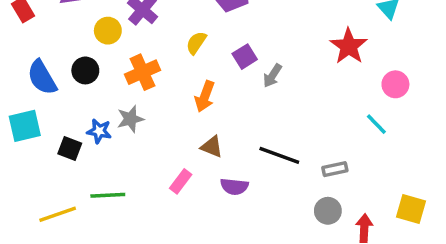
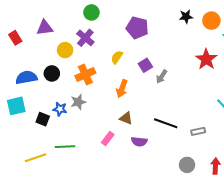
blue semicircle: (42, 77) -> (26, 78), turned 110
gray circle: (328, 211) -> (187, 165), moved

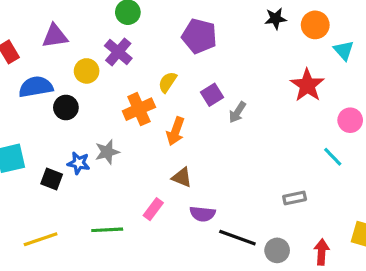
orange cross: (85, 74) -> (139, 109), moved
blue semicircle: (26, 78) -> (36, 87), moved
black line: (166, 123) -> (237, 238), moved
green line: (65, 147) -> (107, 230), moved

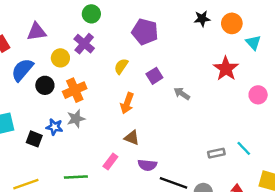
blue semicircle: (36, 87) -> (22, 70), turned -40
orange cross: (139, 109) -> (75, 90), moved
gray arrow: (237, 112) -> (182, 94), moved, turned 91
cyan line: (333, 157) -> (244, 148), moved

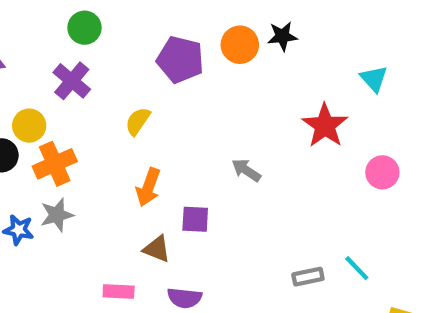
orange circle: (232, 23) -> (240, 45), moved
yellow circle: (60, 58) -> (29, 126), moved
purple square: (154, 76) -> (195, 219), moved, turned 35
pink rectangle: (110, 162) -> (119, 292), turned 56

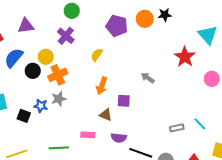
cyan triangle: (374, 79) -> (208, 35), size x1.5

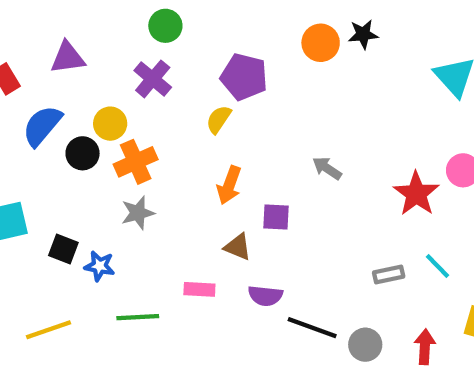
purple pentagon: (117, 26) -> (244, 77), moved
red star: (185, 57) -> (416, 194), moved
blue star: (41, 106) -> (100, 266), moved

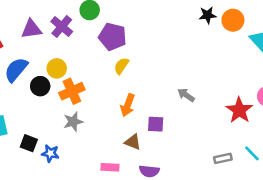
orange circle: (321, 43) -> (233, 20), moved
purple pentagon: (244, 77) -> (112, 37), moved
purple cross: (153, 79) -> (62, 27), moved

